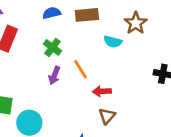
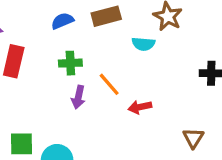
green cross: (52, 47) -> (70, 63), turned -30
brown triangle: (107, 116) -> (193, 138), moved

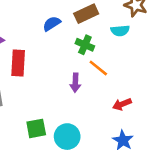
green cross: (70, 63) -> (85, 45), moved, turned 36
red arrow: (140, 107) -> (122, 104), moved

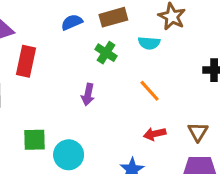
orange line: (98, 68) -> (150, 91), moved
red arrow: (122, 104) -> (155, 134), moved

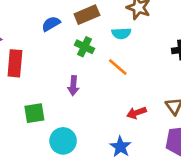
orange line: (150, 91) -> (118, 67), moved
green square: (35, 140) -> (34, 113), moved

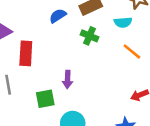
orange line: (118, 67) -> (132, 52), moved
purple arrow: (73, 86) -> (68, 79), moved

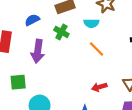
blue semicircle: (58, 16) -> (32, 20), moved
purple arrow: (68, 79) -> (38, 51), moved, size x1.5

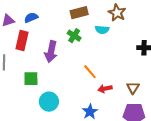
blue semicircle: (32, 20) -> (31, 18), moved
orange line: (96, 49) -> (90, 72), moved

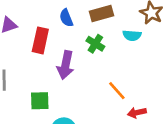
blue semicircle: (31, 18) -> (66, 18), moved, turned -88
red rectangle: (22, 41) -> (40, 40), moved

